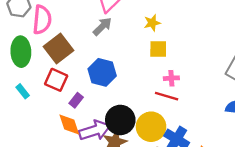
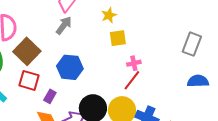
red line: (167, 96) -> (132, 80), turned -60

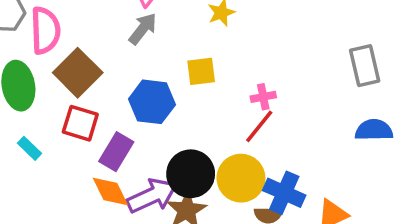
yellow square: (118, 38) -> (201, 71), moved
gray rectangle: (192, 44) -> (365, 66), turned -35
purple rectangle: (50, 96) -> (116, 152), size x1.5

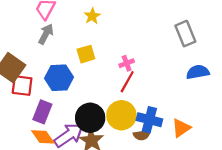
red square: (80, 123) -> (22, 86), moved

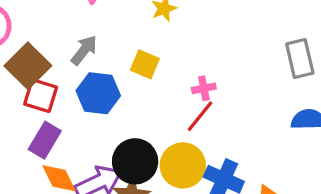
gray arrow: (46, 34) -> (84, 50), moved
yellow square: (86, 54) -> (145, 64), turned 30
purple rectangle: (42, 112) -> (45, 140), moved

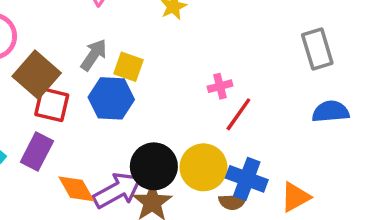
yellow square: (145, 64) -> (128, 67), moved
red line: (200, 116) -> (238, 114), moved
purple rectangle: (45, 140) -> (37, 152), moved

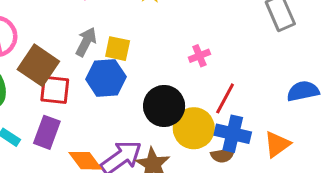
blue semicircle: (331, 112) -> (303, 91), moved
red line: (238, 114) -> (225, 98), moved
black circle: (154, 166) -> (164, 106), moved

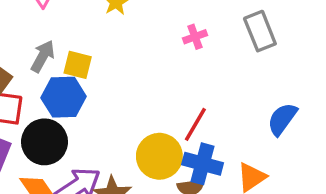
pink cross: (199, 56) -> (195, 37), moved
blue semicircle: (303, 91) -> (282, 119), turned -44
black circle: (164, 106) -> (44, 142), moved

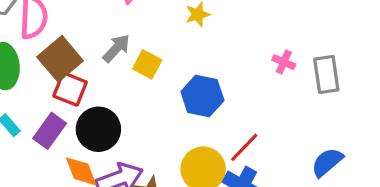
pink cross: (195, 37) -> (284, 62), moved, turned 30
blue hexagon: (64, 97) -> (202, 96), moved

